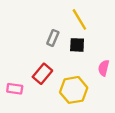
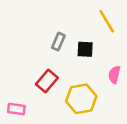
yellow line: (79, 19) -> (107, 21), moved
pink rectangle: (15, 89) -> (16, 109), moved

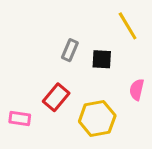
pink rectangle: (16, 109) -> (20, 118), moved

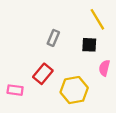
black square: (102, 59) -> (89, 45), moved

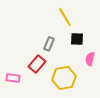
yellow line: (97, 19) -> (65, 17), moved
gray rectangle: (53, 38) -> (49, 44), moved

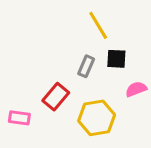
gray rectangle: (49, 44) -> (86, 66), moved
pink semicircle: (90, 59) -> (136, 89), turned 56

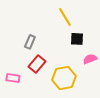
gray rectangle: (86, 66) -> (30, 42), moved

